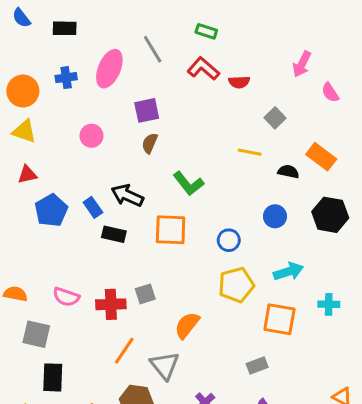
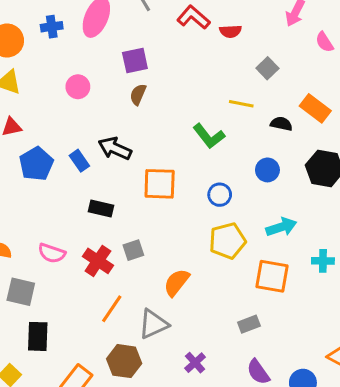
green L-shape: (188, 184) -> (209, 136), moved
black rectangle: (114, 234) -> (101, 209), moved
red cross: (111, 304) -> (98, 261), turned 36
gray triangle: (165, 366) -> (153, 324), turned 44

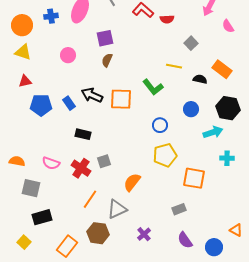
blue pentagon: (36, 164) -> (41, 105), turned 30
orange square: (160, 184) -> (121, 99), moved
cyan arrow: (281, 227) -> (213, 132), moved
cyan cross: (323, 261) -> (227, 158), moved
black rectangle: (38, 336) -> (42, 217), turned 72

